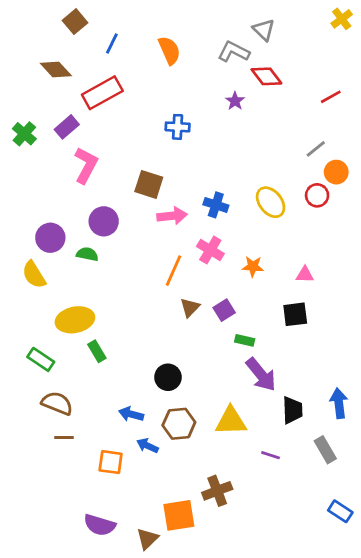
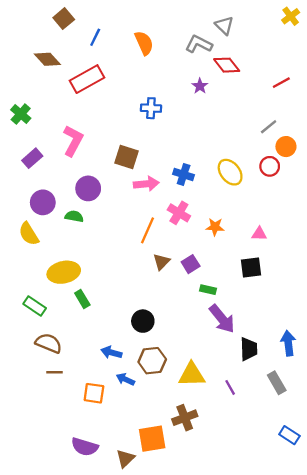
purple rectangle: (67, 127) -> (32, 158), moved
yellow triangle: (231, 421) -> (192, 375), moved
purple line: (271, 455) -> (230, 387), turned 42

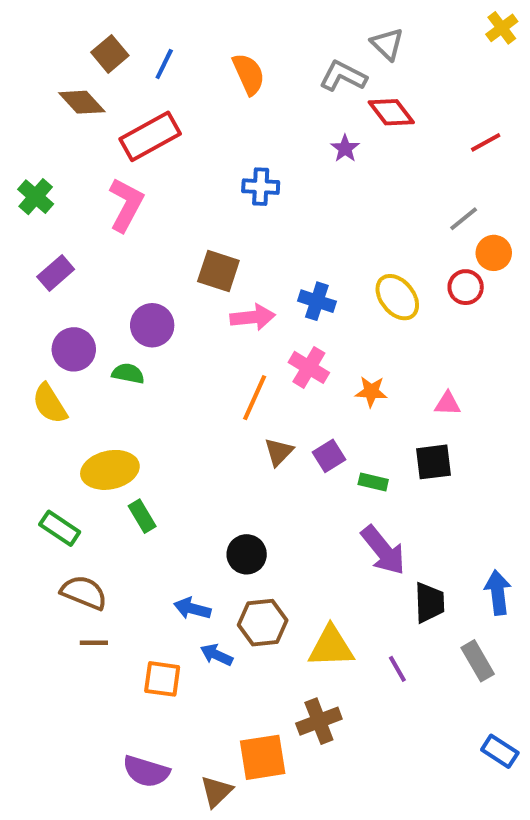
brown square: (64, 19) -> (110, 54), moved
pink L-shape: (73, 141) -> (126, 205), moved
green rectangle: (208, 290) -> (373, 482), moved

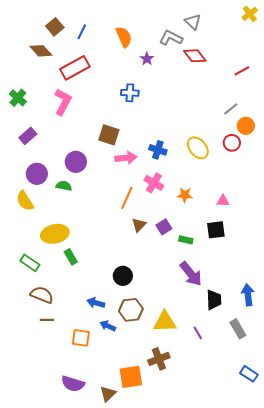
purple star: (345, 148) -> (147, 59), moved

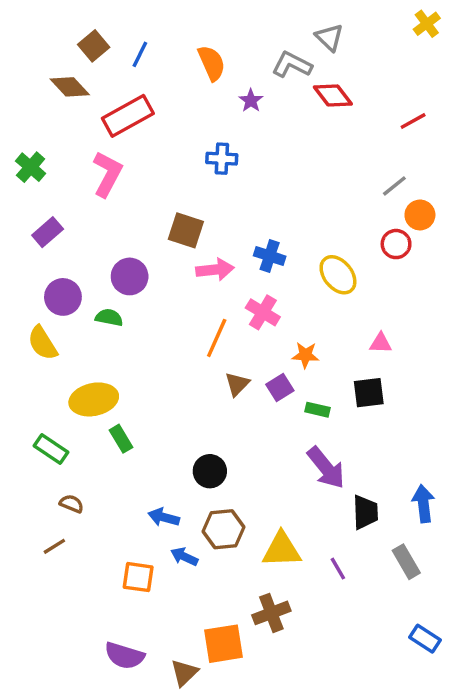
yellow ellipse: (198, 148) -> (338, 275), moved
orange star: (185, 195) -> (306, 355), moved
brown semicircle: (42, 295) -> (72, 504), size x0.6
brown line: (47, 320) -> (54, 546), moved, turned -32

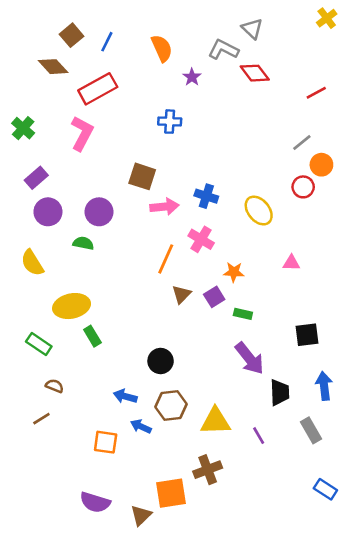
purple circle: (63, 297) -> (48, 212), moved
black square: (369, 393) -> (307, 335), moved

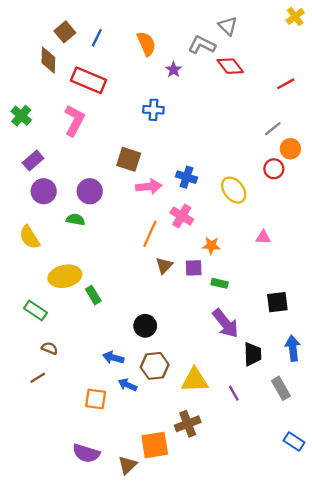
brown diamond: (53, 67) -> (48, 60), turned 44
red rectangle: (98, 89) -> (89, 80), turned 52
purple square: (214, 297) -> (194, 268), turned 30
green rectangle: (92, 336) -> (93, 295), moved

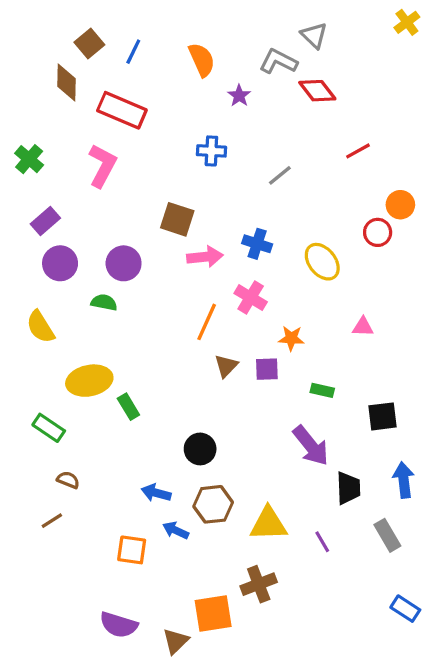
red line: (286, 84) -> (358, 151), moved
gray line: (273, 129) -> (280, 175), moved
green rectangle: (220, 283) -> (322, 390), moved

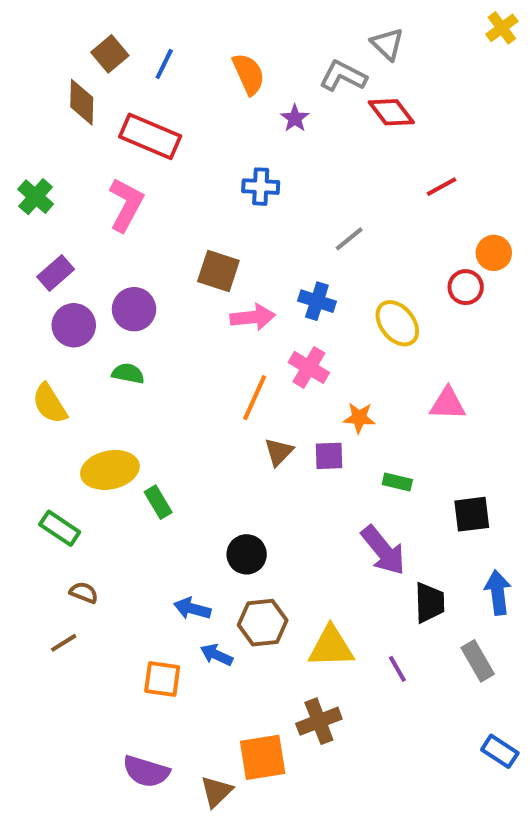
gray line: (280, 175) -> (349, 239), moved
purple circle: (124, 263) -> (134, 309), moved
pink triangle: (363, 327) -> (448, 404), size x1.4

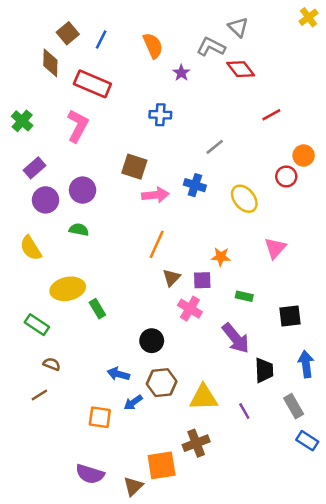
pink cross: (309, 367) -> (190, 309), moved
pink triangle: (448, 404) -> (275, 248), turned -50
blue arrow: (216, 655) -> (133, 402), turned -60
blue rectangle: (500, 751) -> (307, 441), moved

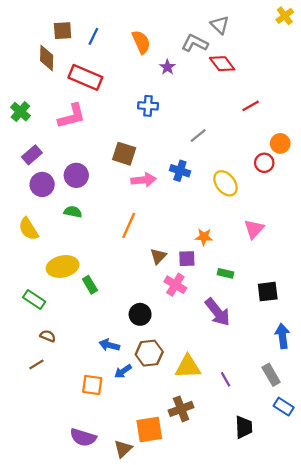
brown square: (68, 33) -> (63, 31), turned 36
pink L-shape: (78, 126) -> (72, 116), turned 48
orange line: (157, 244) -> (129, 225), moved
black trapezoid: (264, 370) -> (244, 427), moved

